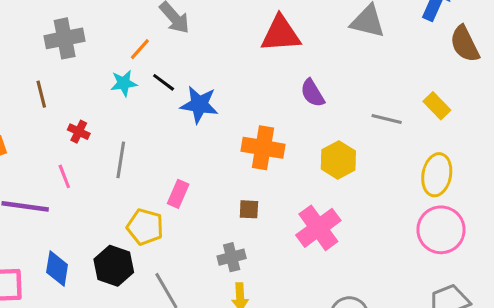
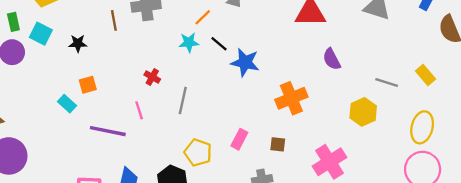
brown line: (41, 94) -> (114, 20), moved
orange cross: (263, 148) -> (291, 98), turned -36
yellow hexagon: (338, 160) -> (363, 112), moved
pink rectangle: (178, 194) -> (239, 139), moved

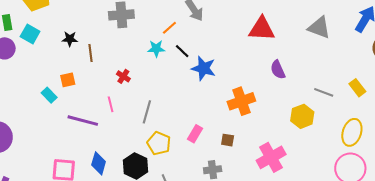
brown line: (114, 20) -> (91, 53), moved
black star: (78, 43) -> (70, 39), moved
gray line: (183, 101) -> (147, 112), moved

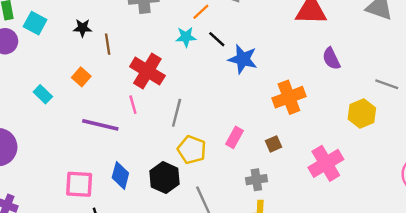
red cross: (123, 76) -> (147, 71), size x2.0
orange square: (68, 80) -> (81, 77), turned -35
cyan rectangle: (49, 95) -> (43, 94), moved
brown square: (228, 140) -> (273, 144), turned -32

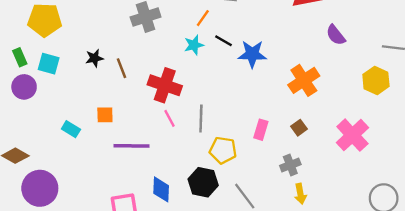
orange square: (81, 77) -> (105, 115), moved, turned -30
pink line: (133, 105) -> (169, 118), moved

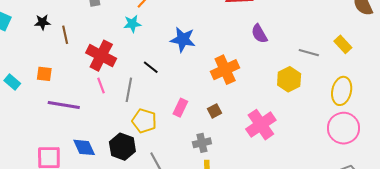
black line: (224, 41) -> (151, 67), moved
blue diamond: (161, 189) -> (84, 147), turned -35

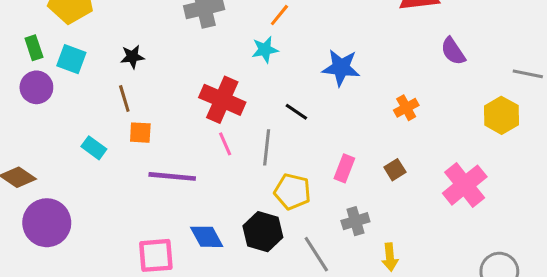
brown line: (65, 35) -> (124, 98), moved
orange cross: (225, 70) -> (406, 108), size x0.6
gray cross: (202, 143) -> (355, 221), moved

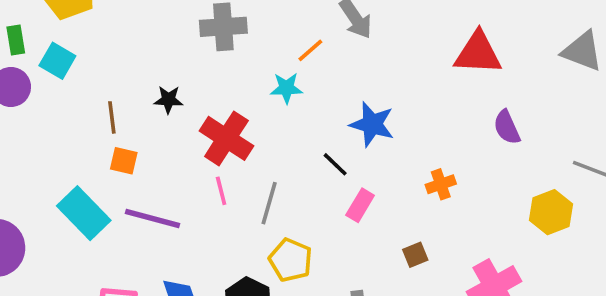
black star: (132, 57) -> (168, 100), moved
black line: (296, 112) -> (335, 164), moved
cyan rectangle: (94, 148) -> (84, 213), moved, size x1.8
pink rectangle: (344, 168) -> (360, 205), moved

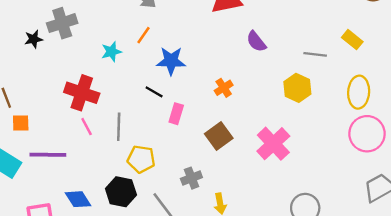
orange line: (310, 50) -> (144, 35), moved
black star: (168, 100) -> (34, 39), moved
brown square: (415, 255) -> (219, 136), size x1.6

